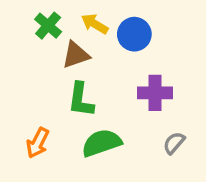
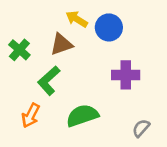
green cross: (48, 26) -> (19, 50), moved
green L-shape: (81, 100) -> (49, 81), moved, turned 40
gray semicircle: (174, 143) -> (141, 128), moved

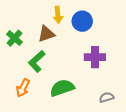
yellow arrow: (77, 19) -> (58, 15), turned -126
gray semicircle: (141, 128) -> (107, 97), turned 32

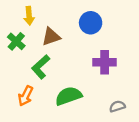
yellow arrow: (58, 15) -> (29, 16), moved

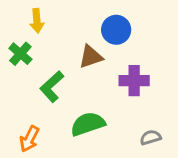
brown triangle: (51, 37) -> (91, 57), moved
orange arrow: (26, 96) -> (29, 139), moved

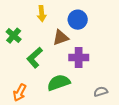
yellow arrow: (37, 21) -> (42, 14), moved
purple cross: (134, 81) -> (79, 58), moved

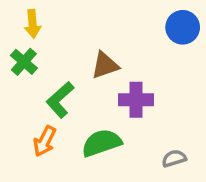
yellow arrow: (42, 14) -> (33, 24), moved
blue circle: (78, 20) -> (183, 27), moved
orange arrow: (20, 93) -> (45, 141), moved

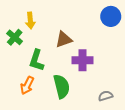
yellow arrow: (33, 24) -> (30, 21), moved
green L-shape: (60, 100) -> (37, 60), turned -30
green semicircle: (102, 143) -> (62, 86), turned 95

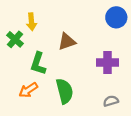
purple cross: (83, 60) -> (107, 62), moved
orange arrow: (27, 85) -> (28, 90), turned 30

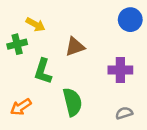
yellow arrow: (32, 22) -> (36, 25), turned -56
green cross: (15, 39) -> (17, 44), turned 35
orange arrow: (28, 90) -> (21, 107), moved

